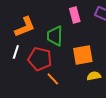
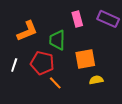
white line: (16, 52) -> (14, 65), moved

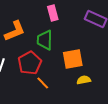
pink rectangle: (77, 19) -> (53, 13), moved
red pentagon: (42, 63) -> (30, 63), turned 30

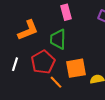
orange square: (73, 59) -> (76, 68), moved

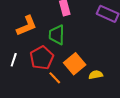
orange square: (76, 68) -> (75, 64), turned -30

